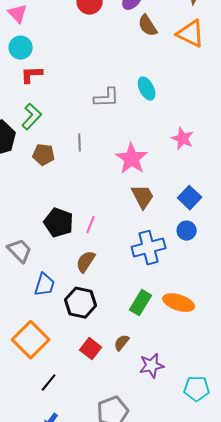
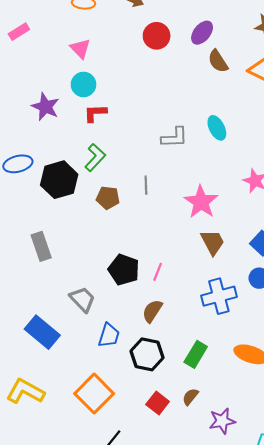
green rectangle: (141, 303) -> (196, 354), moved

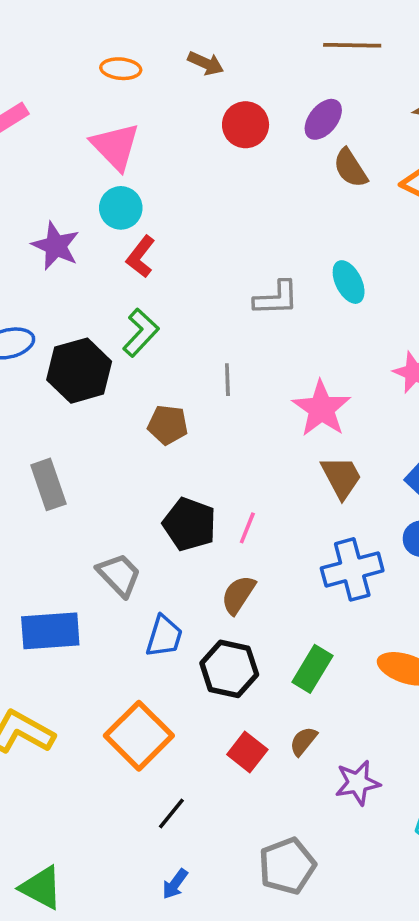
pink triangle: (80, 49) -> (115, 146), size x1.4
red L-shape: (95, 113) -> (141, 257), turned -50
brown pentagon: (108, 198) -> (168, 425), moved
blue rectangle: (42, 332) -> (50, 631), turned -44

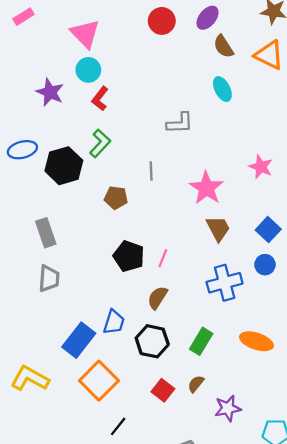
cyan ellipse: (349, 282) -> (222, 89), moved
gray trapezoid: (119, 575) -> (49, 278), moved, turned 48
blue rectangle: (50, 631) -> (79, 340), moved, turned -48

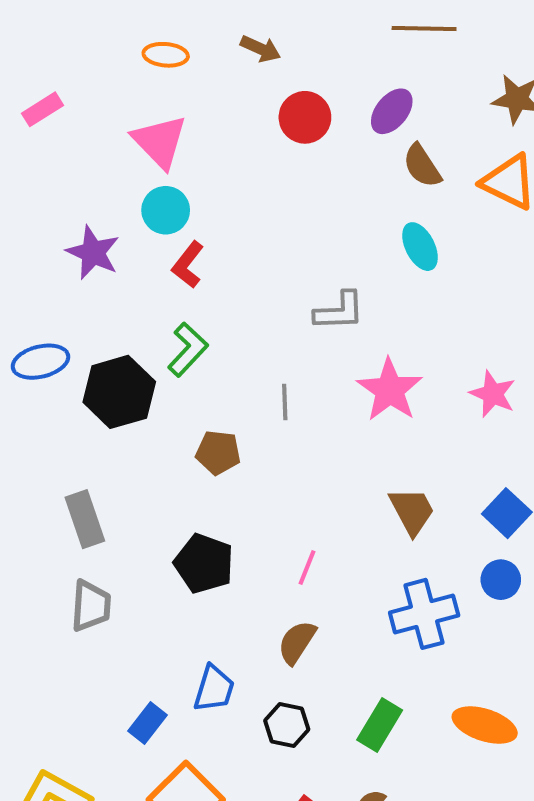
pink star: (206, 188) -> (390, 390), moved
black pentagon: (129, 256) -> (204, 563), moved
blue rectangle: (79, 340) -> (147, 723), size x0.6
black hexagon: (152, 341) -> (287, 725), size x0.7

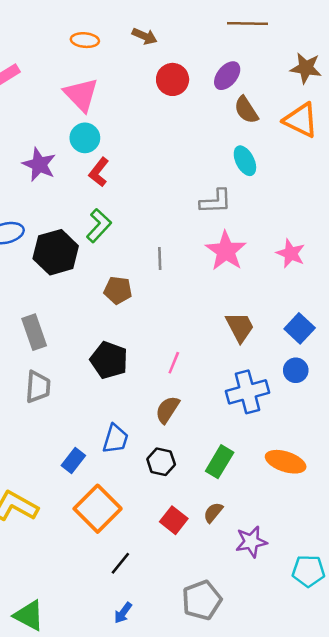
gray L-shape: (339, 311) -> (216, 201), moved

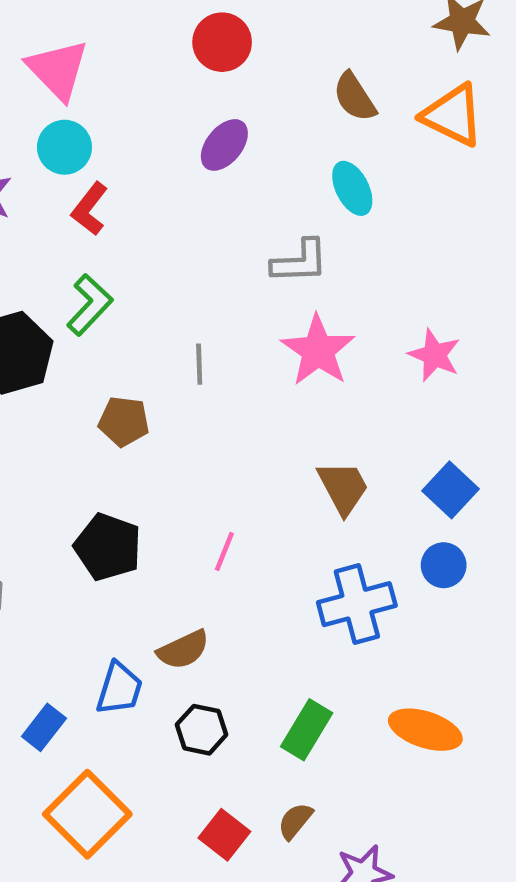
purple ellipse: (227, 76) -> (224, 145), moved
brown semicircle: (167, 410) -> (183, 650), moved, turned -148

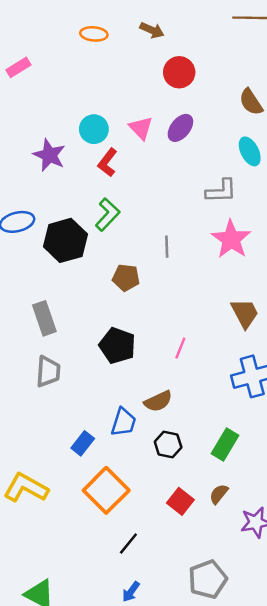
pink triangle: (58, 70) -> (141, 128), moved, size x0.7

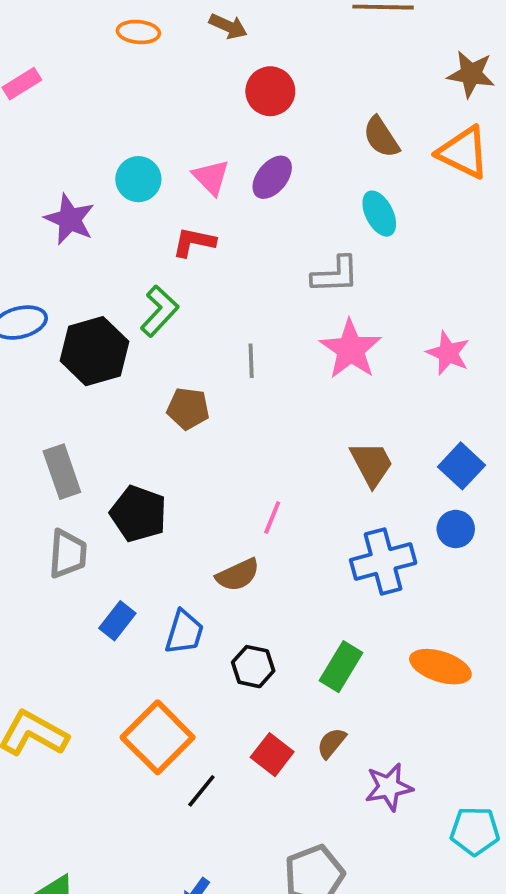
red L-shape: (107, 163) -> (194, 242), moved, turned 64
black pentagon: (117, 346) -> (138, 514), moved
brown semicircle: (158, 401) -> (238, 575), moved
blue rectangle: (83, 443) -> (117, 621), moved
black line: (128, 543) -> (201, 791), moved

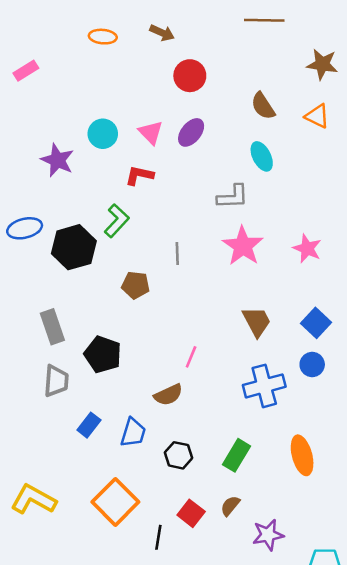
orange triangle: (463, 152) -> (317, 116), size x0.7
orange ellipse: (440, 667) -> (302, 455), turned 57
black line: (201, 791) -> (158, 537), moved, turned -30

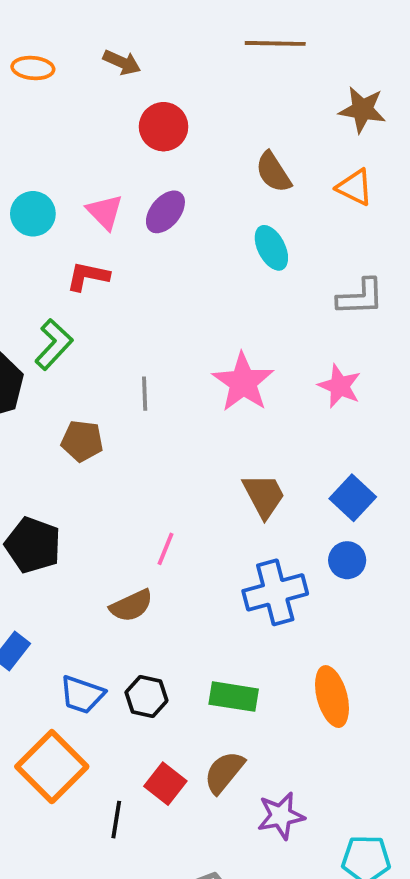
gray L-shape: (233, 197) -> (360, 297), moved
blue trapezoid: (133, 433) -> (82, 695), moved, turned 92
green rectangle: (236, 455) -> (234, 697), turned 68
brown semicircle: (230, 506) -> (224, 772), size x1.4

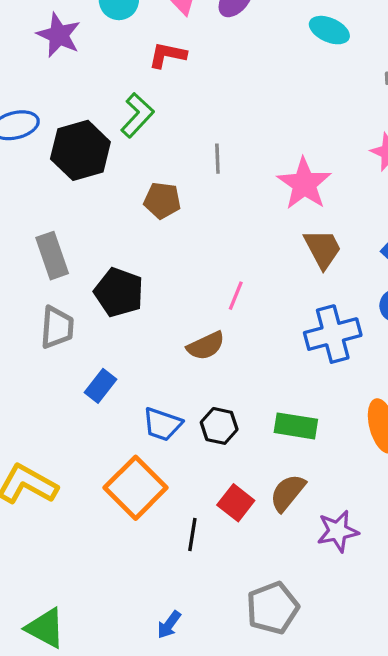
cyan ellipse: (271, 248) -> (329, 30), turned -39
pink star: (243, 382) -> (304, 184), moved

